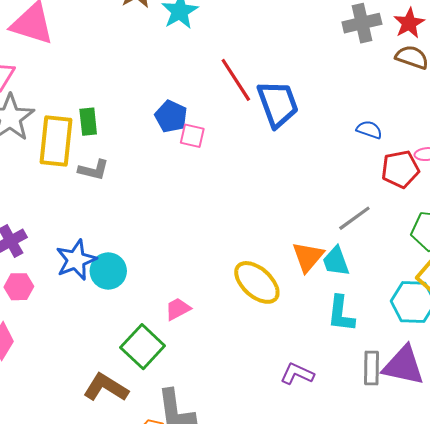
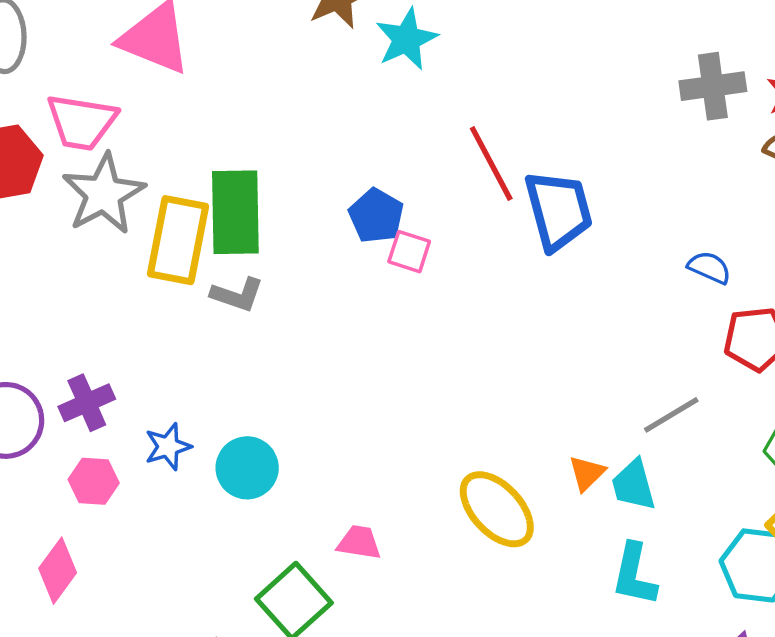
green rectangle: (88, 122) -> (235, 212), size x1.8
orange triangle: (308, 257) -> (587, 473), size x0.7
blue star: (76, 260) -> (168, 447), moved, size x0.7
pink trapezoid: (178, 309) -> (359, 542), turned 32

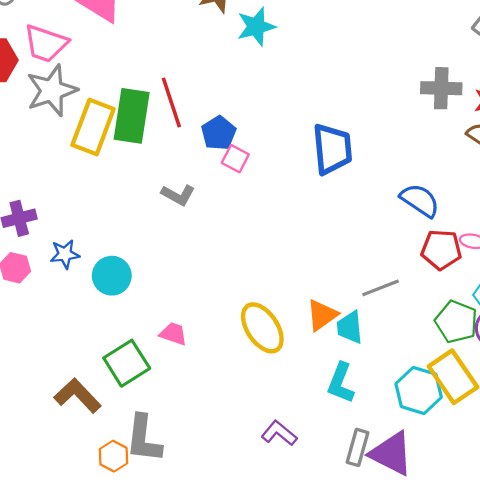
red line: (491, 164) -> (171, 103), moved
blue semicircle: (709, 267) -> (420, 200), size x1.5
gray L-shape: (237, 295) -> (178, 195), moved
orange triangle: (587, 473) -> (322, 315), size x1.4

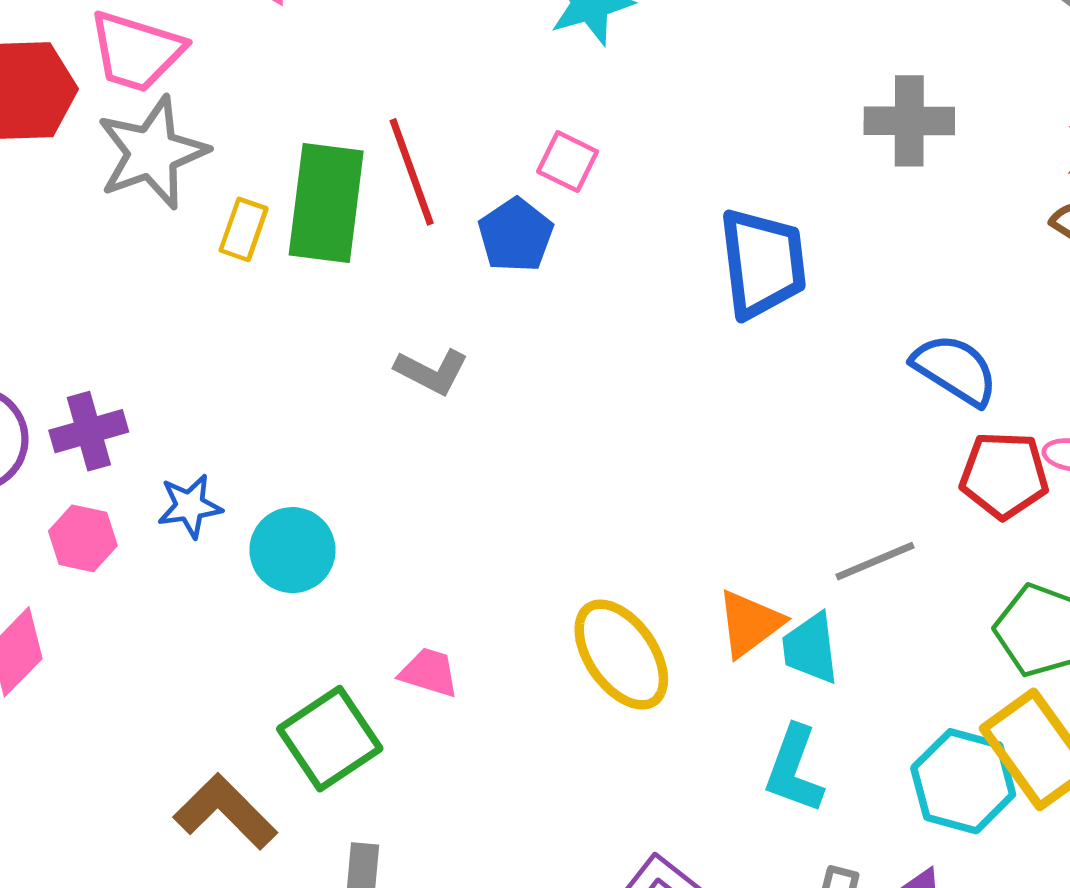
gray cross: (441, 88) -> (909, 121), moved
yellow rectangle: (93, 127) -> (243, 229), size x0.5
pink square: (235, 159) -> (568, 162), moved

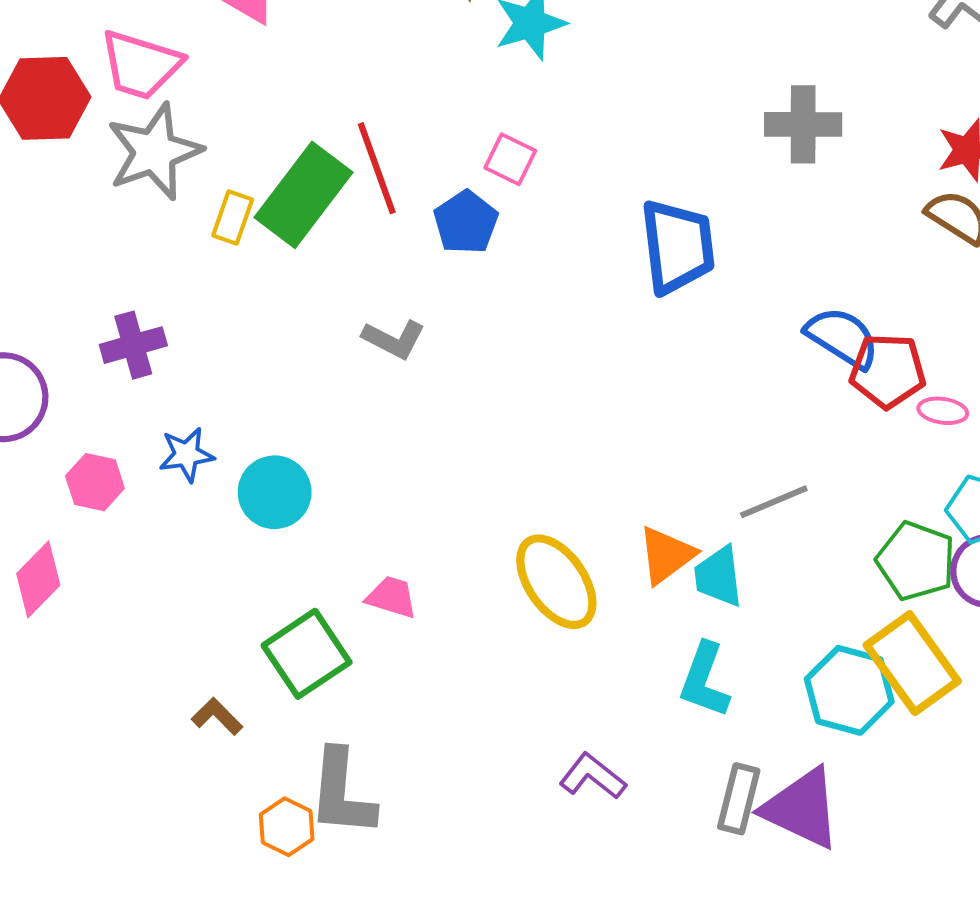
green rectangle: (326, 203) -> (304, 195), turned 30
purple cross: (89, 431) -> (133, 345), moved
red pentagon: (1004, 475) -> (888, 371), moved
brown L-shape: (225, 812) -> (217, 716), size x0.6

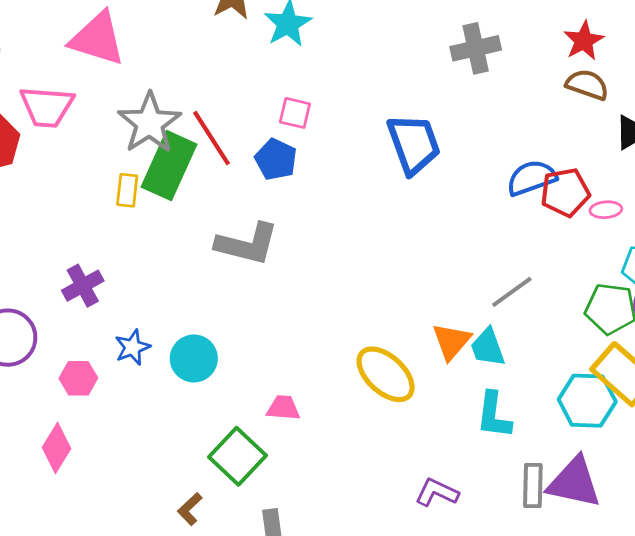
gray star: (154, 152) -> (149, 123), moved
blue semicircle: (842, 338) -> (532, 178), turned -39
gray L-shape: (394, 339) -> (247, 244), size x1.6
brown L-shape: (217, 716) -> (190, 509), turned -76

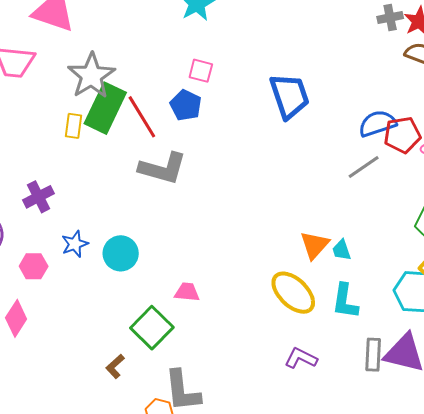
gray cross: (476, 48) -> (390, 17), moved, size x0.7
red line: (211, 138) -> (142, 117), moved
gray line: (512, 292) -> (364, 167), moved
cyan trapezoid: (488, 347) -> (342, 250), size x0.7
yellow ellipse: (386, 374) -> (293, 293), moved

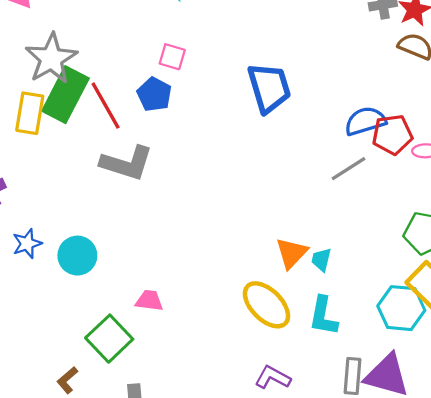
yellow rectangle: (74, 126) -> (30, 113), size x1.5
cyan trapezoid: (342, 250) -> (321, 260), turned 30

